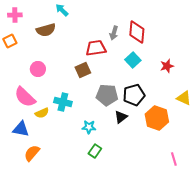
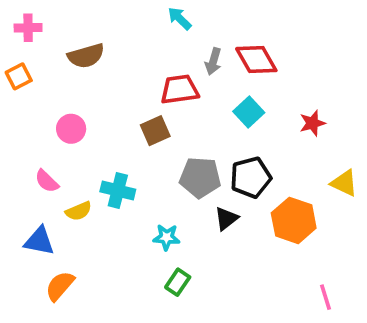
cyan arrow: (62, 10) -> (180, 18), moved
red diamond: (137, 32) -> (256, 60), turned -35
pink semicircle: (25, 97) -> (47, 181), size x0.6

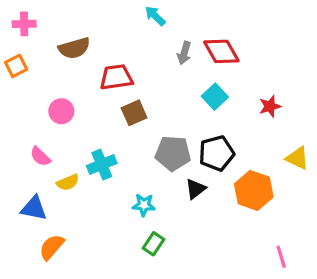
red trapezoid: (180, 89) -> (116, 77), moved
cyan cross: (118, 190) -> (102, 165), turned -36

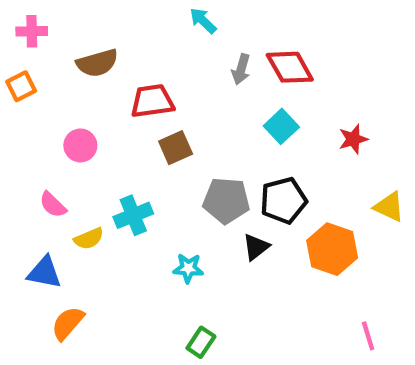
green rectangle: (153, 244) -> (201, 342), moved

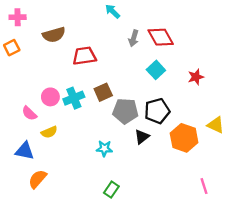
pink circle: (80, 145) -> (50, 97), moved
brown square: (176, 148) -> (103, 92), moved
yellow triangle: (389, 207) -> (216, 125), moved
cyan cross: (133, 215) -> (74, 98), moved

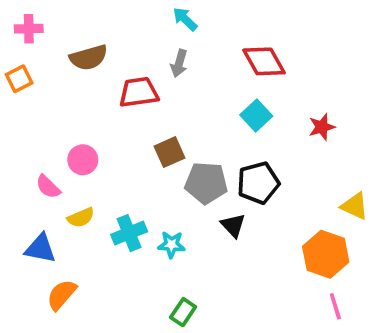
gray arrow: (134, 38) -> (179, 63), moved
cyan cross: (74, 98) -> (129, 233), moved
black triangle: (142, 137) -> (233, 225), turned -35
orange hexagon: (184, 138) -> (326, 254), moved

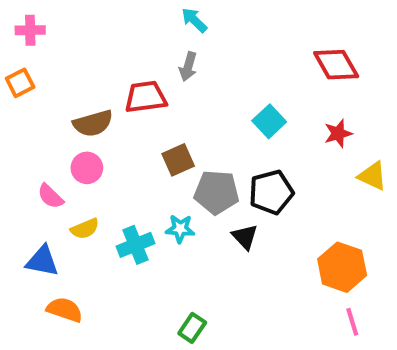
brown semicircle: (89, 58) -> (93, 123), moved
red diamond: (264, 61) -> (336, 65), moved
yellow triangle: (355, 206) -> (372, 176), moved
cyan star: (171, 245) -> (180, 229), moved
orange semicircle: (62, 295) -> (65, 310), turned 68

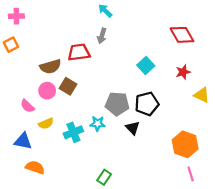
brown square: (178, 160) -> (68, 86), moved, turned -35

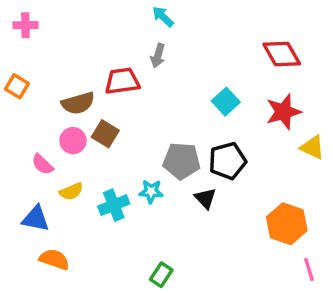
orange square: (11, 45) -> (17, 86), moved, turned -32
red star: (183, 72) -> (283, 112), size x1.5
pink line: (191, 174) -> (309, 270), moved

